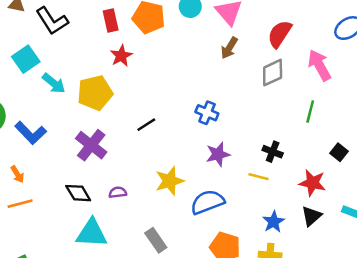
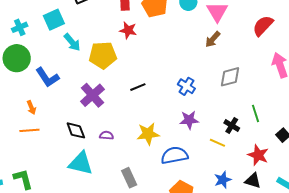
red semicircle: (280, 34) -> (263, 26), moved
red star: (121, 56) -> (128, 30), turned 30
gray diamond: (273, 73) -> (230, 77), moved
green line: (310, 112) -> (256, 113), moved, turned -42
black triangle: (311, 216) -> (253, 181), turned 48

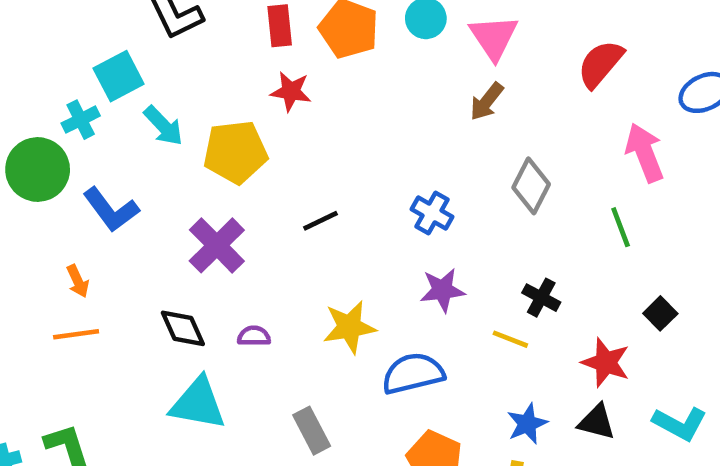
cyan cross: (20, 27) -> (81, 120), moved
gray diamond: (230, 77) -> (531, 186), turned -45
green line: (256, 113) -> (621, 227), moved

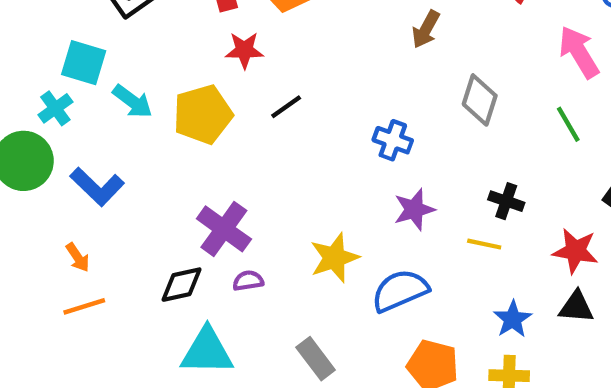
cyan square: (119, 76) -> (84, 63), turned -36
black line: (320, 221) -> (286, 107), moved
purple cross: (217, 245) -> (224, 229), moved
black diamond: (183, 328) -> (182, 285), turned -69

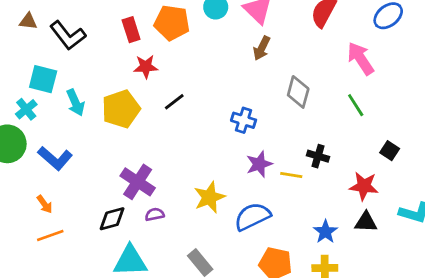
cyan arrow: (132, 101) -> (75, 103), turned 32
yellow line: (484, 244) -> (291, 175), moved

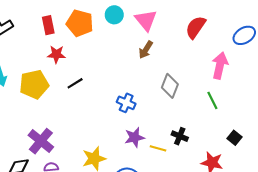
pink arrow: (361, 58) -> (220, 66), turned 40

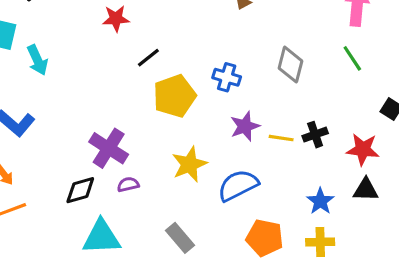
yellow pentagon: (34, 84) -> (174, 96), moved
gray diamond: (170, 86) -> (291, 65), moved
black cross: (180, 136) -> (315, 135), moved, turned -35

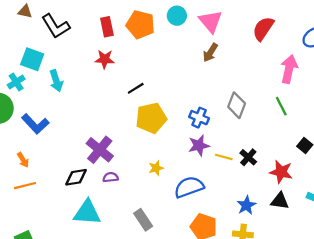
red star: (116, 19) -> (105, 59), moved
blue cross: (227, 77) -> (199, 118), moved
black cross: (315, 135) -> (248, 157), turned -36
yellow star: (189, 164) -> (156, 168), size x0.6

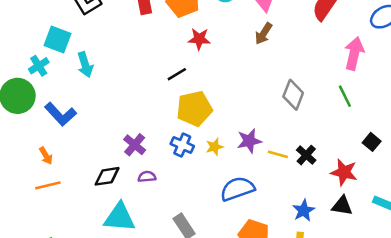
red star: (105, 59) -> (199, 39), moved
blue cross: (199, 118) -> (182, 145), moved
purple cross: (100, 150) -> (135, 145), size x0.7
yellow star: (156, 168) -> (215, 147), moved

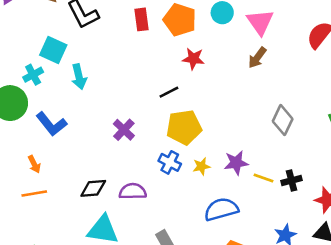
purple cross: (135, 145) -> (124, 130), moved
black cross: (306, 155) -> (292, 180), turned 30
purple semicircle: (147, 177) -> (133, 191), size x1.5

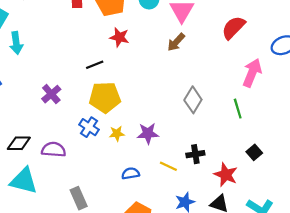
yellow line: (264, 178) -> (168, 166), moved
blue semicircle: (221, 209) -> (131, 173), size x0.6

